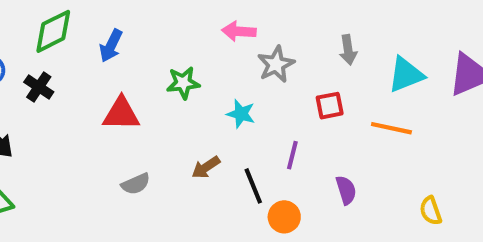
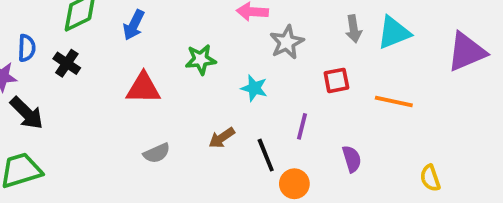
cyan triangle: (406, 75) -> (394, 33), moved

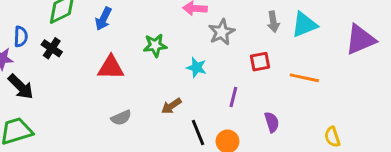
black line: (266, 155) -> (198, 132), moved

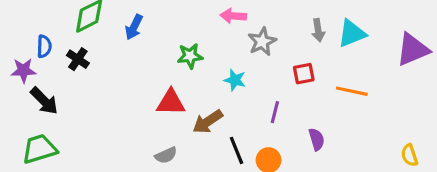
red triangle: (111, 68) -> (171, 102), moved
brown arrow: (171, 106) -> (208, 122), size x1.4
gray semicircle: (121, 118) -> (166, 155), moved
yellow semicircle: (332, 137) -> (409, 155), moved

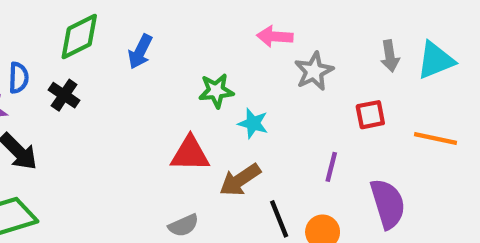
cyan star: (235, 80) -> (253, 123), moved
purple semicircle: (317, 139) -> (388, 204), size x1.6

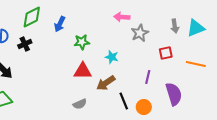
green star: (216, 91) -> (82, 42), moved
black cross: (64, 95) -> (25, 44), turned 32

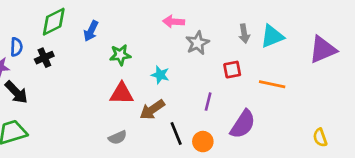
purple semicircle: (174, 94) -> (243, 124), turned 50

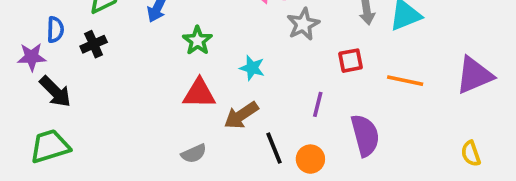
purple triangle: (323, 50) -> (474, 75), moved
green star: (120, 55) -> (197, 41), turned -30
purple semicircle: (243, 124) -> (365, 135), turned -48

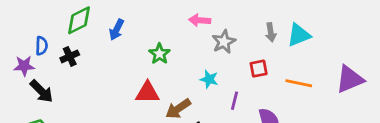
green star: (197, 41) -> (159, 54), moved
cyan star: (252, 68) -> (209, 79), moved

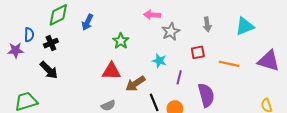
cyan triangle: (299, 35) -> (245, 26), moved
purple triangle: (350, 79) -> (269, 61), turned 40
black arrow: (42, 91) -> (49, 70), moved

